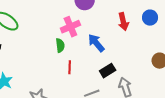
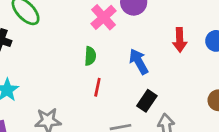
pink cross: (70, 27) -> (104, 17), moved, turned -30
black rectangle: (108, 71) -> (147, 101), turned -35

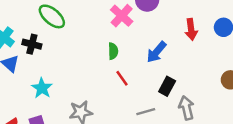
blue arrow: (139, 62) -> (156, 52), turned -105
red line: (97, 87) -> (122, 78), turned -42

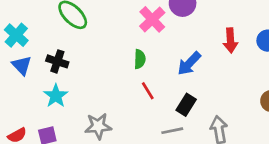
black cross: (32, 44) -> (57, 61), moved
black rectangle: (167, 86) -> (186, 105), moved

